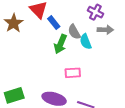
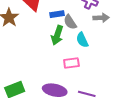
blue rectangle: (54, 23) -> (57, 14), moved, turned -56
cyan semicircle: (86, 42) -> (82, 40), moved

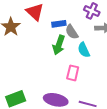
pink rectangle: (71, 63) -> (73, 73), turned -70

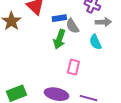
cyan semicircle: (84, 50) -> (95, 42), moved

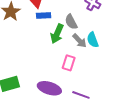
blue rectangle: (59, 18) -> (44, 15), moved
gray arrow: (103, 22) -> (80, 41), moved, turned 42

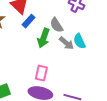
blue rectangle: (44, 15) -> (29, 21), turned -40
pink rectangle: (69, 63) -> (41, 73), moved

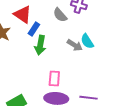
gray semicircle: (56, 25) -> (60, 15), moved
green arrow: (43, 38) -> (40, 45), moved

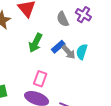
blue rectangle: (34, 29) -> (58, 47), moved
cyan semicircle: (87, 41) -> (82, 52), turned 35

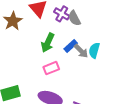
purple cross: (83, 15) -> (62, 14), moved
pink rectangle: (40, 79) -> (51, 68), moved, turned 49

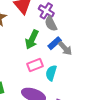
gray semicircle: (74, 18) -> (51, 24), moved
cyan semicircle: (94, 50) -> (51, 73), moved

